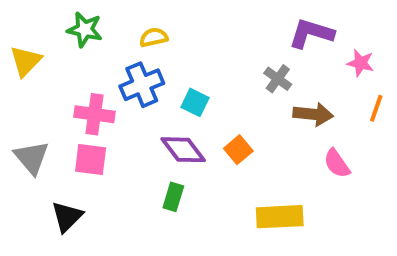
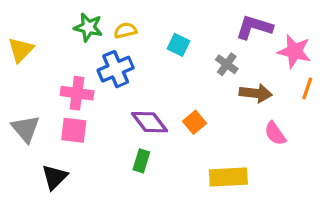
green star: (85, 30) -> (88, 27), moved
pink star: (360, 63) -> (294, 51), size x1.5
cyan square: (195, 102) -> (178, 45), moved

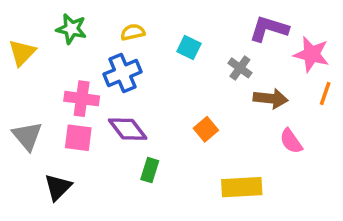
green star: (88, 27) -> (71, 29), moved
purple diamond: (149, 122) -> (128, 129), moved

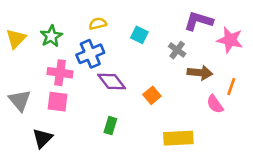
green star: (71, 29) -> (51, 36), moved, turned 30
orange line: (325, 93) -> (231, 87), moved
purple diamond: (128, 129) -> (112, 82), moved

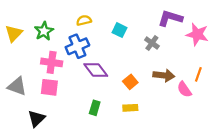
brown arrow: (200, 73) -> (164, 75), moved
gray triangle: (20, 100) -> (17, 86), turned -30
yellow rectangle: (178, 138) -> (130, 108), moved, size x0.6

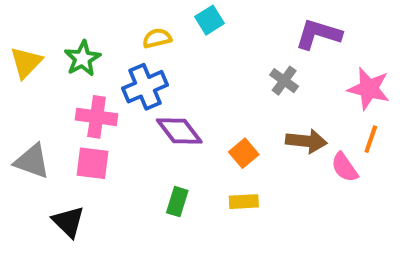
cyan square: (120, 30) -> (209, 20), moved, turned 32
pink star: (197, 34) -> (369, 89), moved
black triangle: (36, 119) -> (68, 222), turned -30

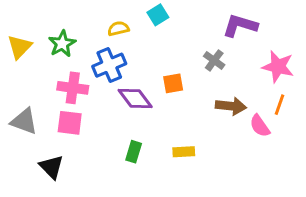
orange square: (244, 153) -> (173, 83), moved, turned 30

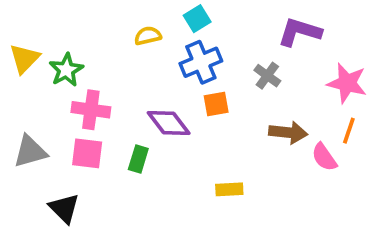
green star: (62, 44) -> (66, 70), moved
blue cross: (109, 65) -> (201, 62), moved
gray triangle: (24, 121) -> (30, 151), turned -36
green rectangle: (134, 152) -> (138, 159), moved

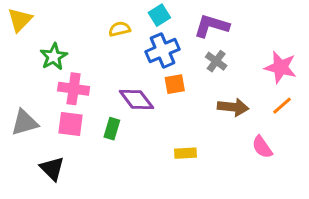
purple L-shape: (300, 32) -> (212, 26), moved
yellow triangle: (24, 58) -> (20, 20), moved
orange line: (349, 131) -> (282, 106), turned 30
pink semicircle: (324, 157) -> (262, 147), moved

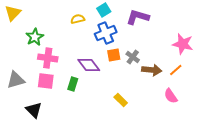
gray cross: (216, 61) -> (133, 57), moved
orange line: (282, 106) -> (176, 70), moved
yellow rectangle: (185, 153) -> (121, 100), turned 48

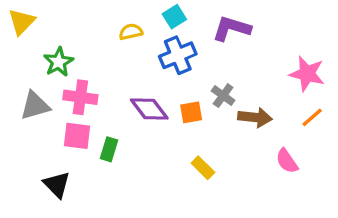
orange square: (114, 55) -> (191, 112), moved
orange line: (176, 70) -> (312, 117), moved
gray triangle: (16, 80) -> (35, 106), moved
green rectangle: (73, 84) -> (109, 149), moved

